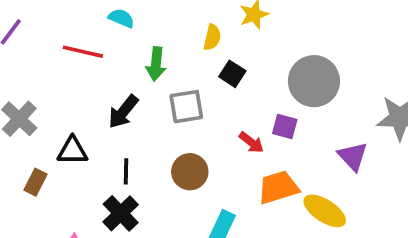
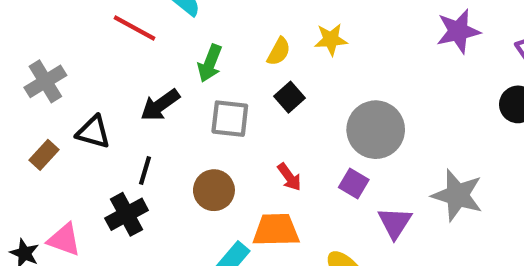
purple square: (285, 126) -> (354, 184), moved
orange trapezoid: (278, 187) -> (276, 230), moved

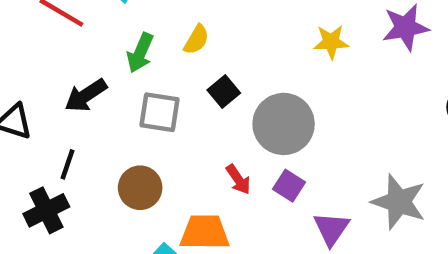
yellow star: (331, 39) -> (331, 42), moved
yellow semicircle: (279, 51) -> (196, 40), moved
gray circle: (376, 130) -> (284, 124), moved
red arrow: (289, 177) -> (238, 179), moved

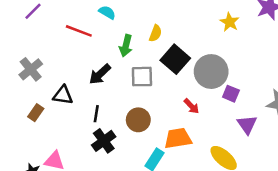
yellow star: (331, 42) -> (230, 22), turned -30
black square: (224, 91) -> (175, 59), size x1.6
purple square: (289, 186) -> (231, 94), moved
black cross: (46, 210) -> (104, 141), moved

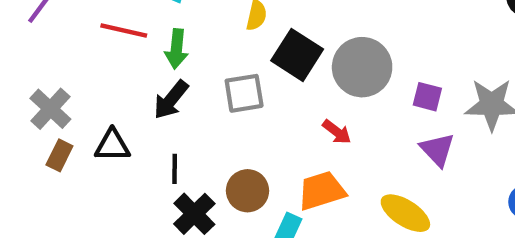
green arrow: (126, 46) -> (176, 49), moved
purple square: (231, 94) -> (427, 97), moved
brown rectangle: (36, 113) -> (59, 155), moved
brown circle: (138, 120) -> (248, 191), moved

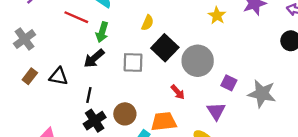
gray cross: (50, 109) -> (25, 39), moved
purple triangle: (437, 150) -> (216, 111), moved

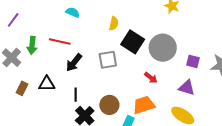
red line: (76, 17) -> (60, 41), moved
green arrow: (102, 32) -> (32, 45), moved
purple triangle: (216, 111) -> (187, 88), turned -30

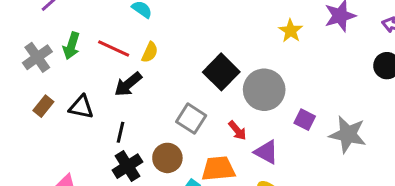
yellow semicircle: (114, 23) -> (150, 52), moved
gray square: (108, 60) -> (191, 119), moved, turned 30
purple triangle: (187, 88) -> (266, 152), moved

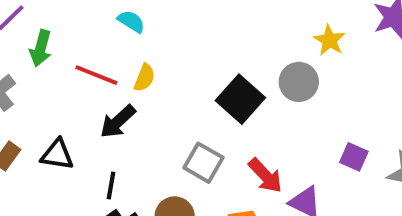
green arrow: (71, 46) -> (41, 48), moved
gray circle: (264, 90) -> (299, 82), moved, size x0.7
red arrow: (237, 131) -> (265, 176), size x1.4

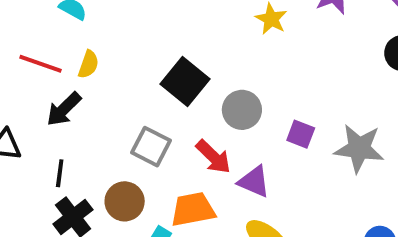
gray circle: (299, 82) -> (242, 110), moved

